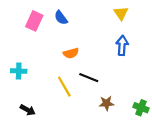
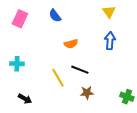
pink rectangle: (34, 21) -> (20, 19), moved
orange semicircle: (71, 53) -> (71, 44), moved
brown star: (107, 103) -> (87, 93), moved

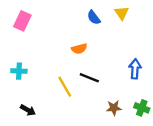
blue semicircle: (55, 16) -> (94, 17), moved
blue arrow: (110, 41) -> (135, 69), moved
brown star: (87, 93) -> (114, 108), moved

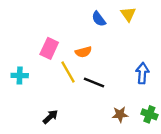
pink rectangle: (22, 21) -> (49, 48), moved
yellow line: (65, 87) -> (68, 72), moved
black arrow: (28, 110) -> (50, 117), moved, turned -72

